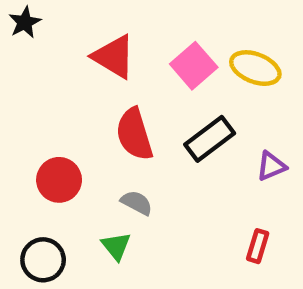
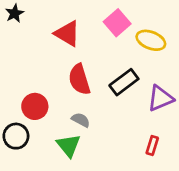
pink square: (194, 66) -> (117, 23), moved
purple triangle: (271, 166) -> (160, 98), size x1.5
green triangle: (116, 246) -> (69, 146), size x1.4
black circle: (43, 260) -> (16, 136), moved

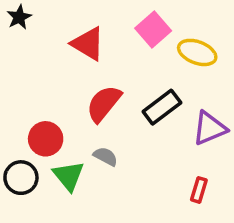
red semicircle: (79, 79) -> (104, 104), turned 56
green triangle: (69, 146) -> (69, 176), moved

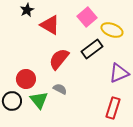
black star: (19, 17) -> (27, 10), moved
black rectangle: (162, 107) -> (92, 49), moved
red rectangle: (199, 190) -> (113, 108), size x1.5

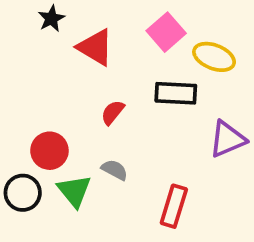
black rectangle: (92, 49) -> (176, 93), turned 40
red semicircle: (59, 59) -> (113, 112), size x0.6
red rectangle: (113, 108) -> (174, 206), moved

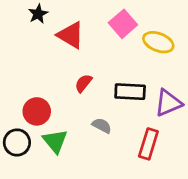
black rectangle: (176, 93) -> (130, 92), moved
gray semicircle: (115, 170) -> (102, 126), moved
red rectangle: (174, 206) -> (148, 144), moved

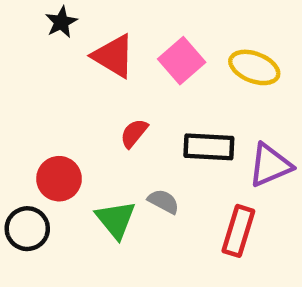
pink square: (123, 24) -> (182, 61), moved
green triangle: (55, 141) -> (116, 220), moved

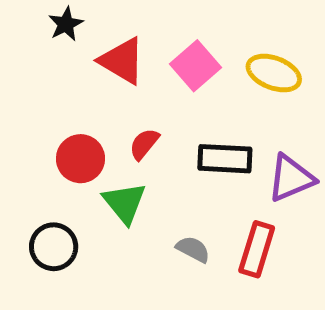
red circle: (59, 179) -> (80, 159), moved
gray semicircle: (163, 201) -> (193, 249), moved
green triangle: (116, 220) -> (125, 203), moved
black circle: (27, 229) -> (54, 247), moved

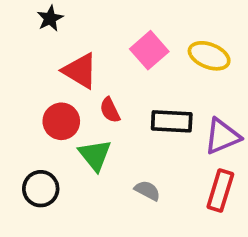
red triangle: (122, 61) -> (80, 71), moved
red semicircle: (144, 144) -> (110, 110), turned -65
red rectangle: (257, 249) -> (220, 191), moved

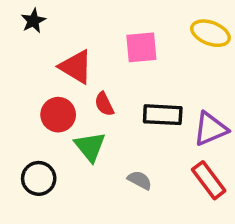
black star: (50, 18) -> (33, 21), moved
pink square: (149, 50) -> (141, 47), turned 36
yellow ellipse: (209, 56) -> (210, 33), moved
red rectangle: (220, 191) -> (209, 180), turned -54

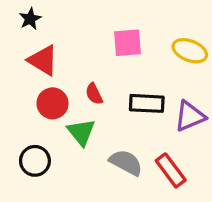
yellow ellipse: (210, 33) -> (190, 51), moved
red triangle: (76, 67) -> (43, 60), moved
gray semicircle: (140, 180) -> (126, 162), size x1.5
red rectangle: (209, 180) -> (171, 170), moved

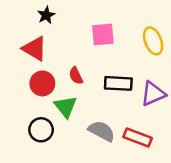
black star: (30, 19) -> (46, 15), moved
yellow ellipse: (190, 51) -> (153, 41), turned 48
black circle: (35, 161) -> (41, 130), moved
red rectangle: (171, 170) -> (138, 138), turned -32

